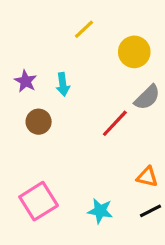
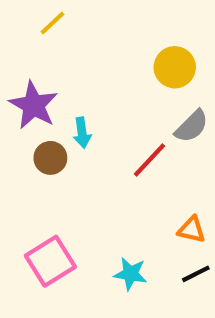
yellow line: (84, 29) -> (52, 23), moved
purple star: (26, 81) -> (34, 105), size x1.6
cyan arrow: (63, 84) -> (82, 133), moved

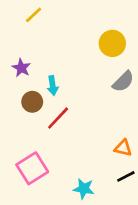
purple star: (34, 105) -> (21, 68), size x0.6
red line: (149, 160) -> (58, 118), moved
cyan star: (130, 274) -> (84, 189), moved

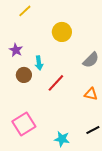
yellow circle: (112, 43) -> (62, 32), moved
red line: (58, 118) -> (56, 83), moved
orange triangle: (123, 148) -> (91, 94), moved

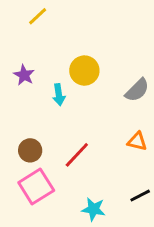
yellow circle: (62, 32) -> (84, 71), moved
brown circle: (24, 75) -> (30, 150), moved
red line: (56, 83) -> (77, 155), moved

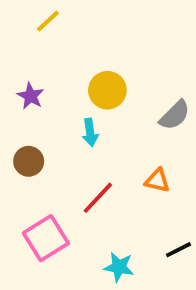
cyan arrow: (59, 95) -> (90, 132), moved
orange triangle: (137, 141) -> (157, 181), moved
brown circle: (30, 150) -> (29, 161), moved

